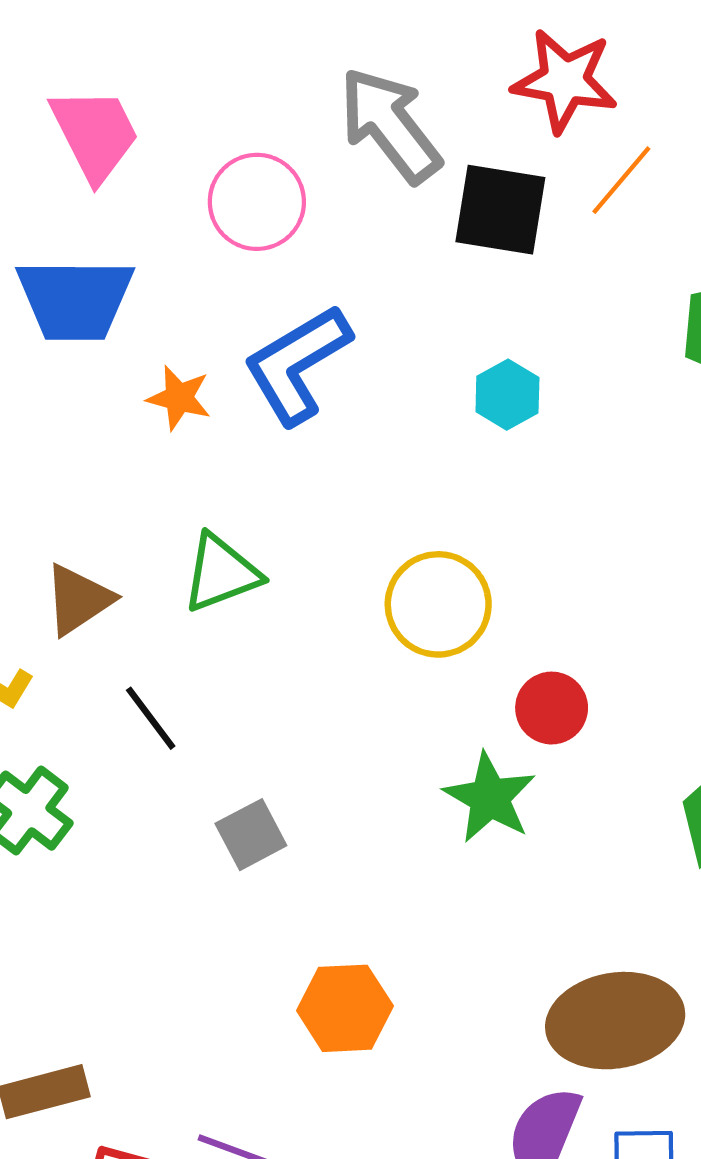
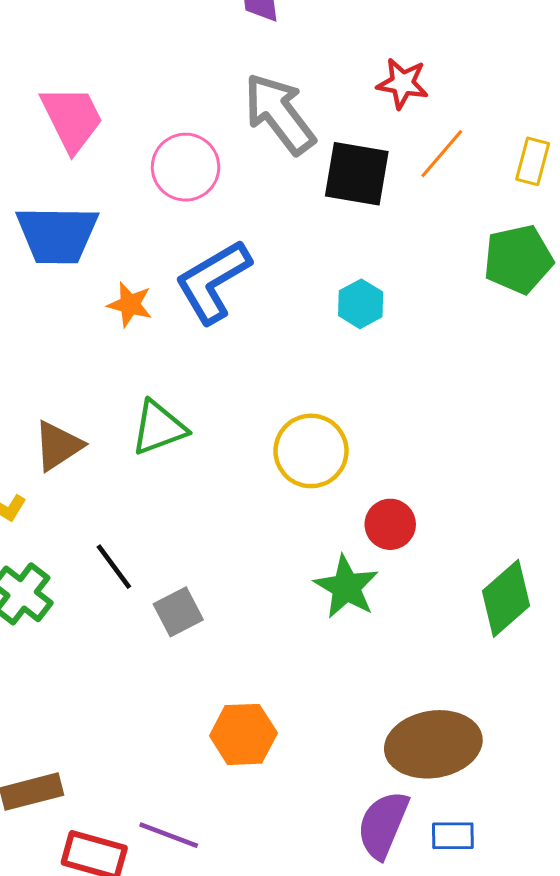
red star: (565, 81) -> (403, 83), size x0.7
black line: (151, 718) -> (114, 567), moved

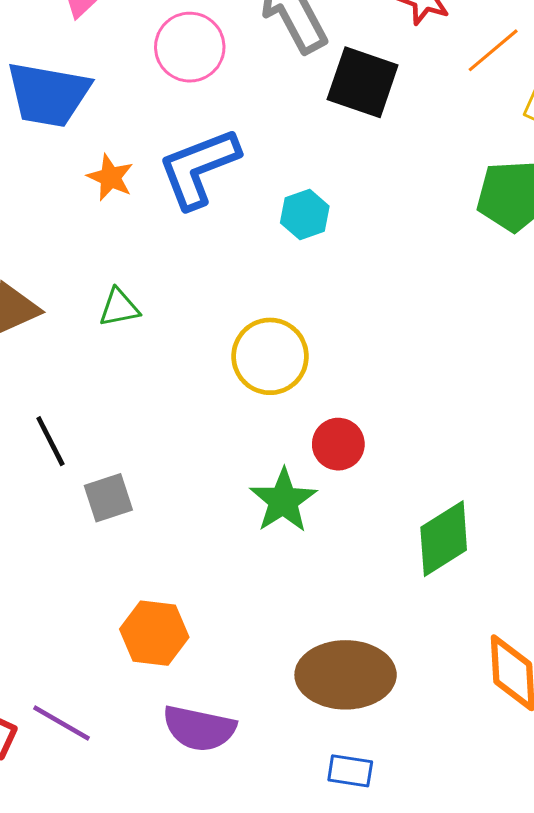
orange line: (442, 154) -> (493, 50), moved
cyan hexagon: (361, 304) -> (305, 214), moved
green triangle: (159, 428) -> (119, 308), size x0.7
purple semicircle: (383, 825) -> (199, 728), moved, turned -110

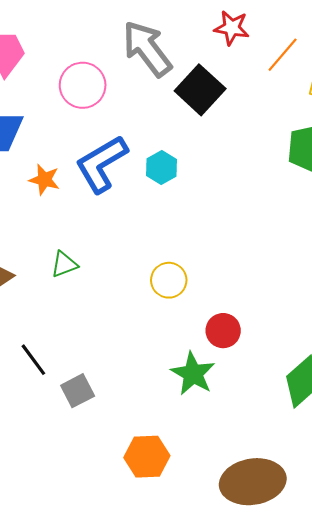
black square: (363, 82) -> (200, 90), turned 33
cyan hexagon: (305, 214) -> (161, 168), moved
yellow circle: (270, 356) -> (169, 280), size x0.7
orange hexagon: (154, 633) -> (147, 457), moved

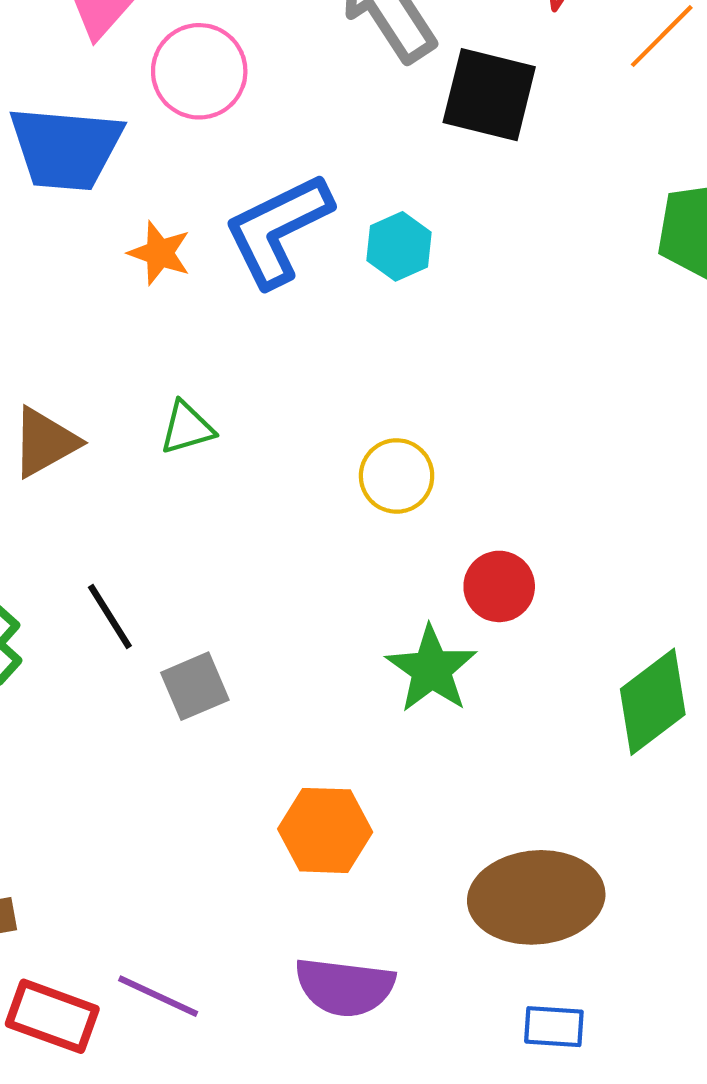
pink circle: (83, 85) -> (199, 71), moved
black square: (200, 90) -> (489, 95), turned -33

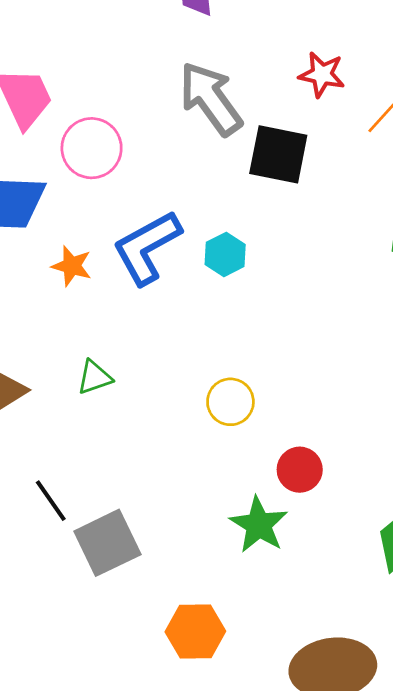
gray square: (195, 686) -> (107, 543), size x1.5

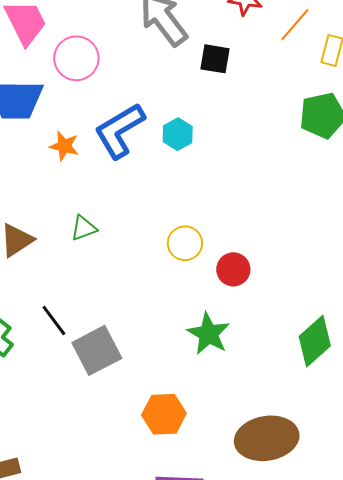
black square: (278, 154) -> (215, 59), size x0.7
red circle: (300, 470) -> (233, 269), moved

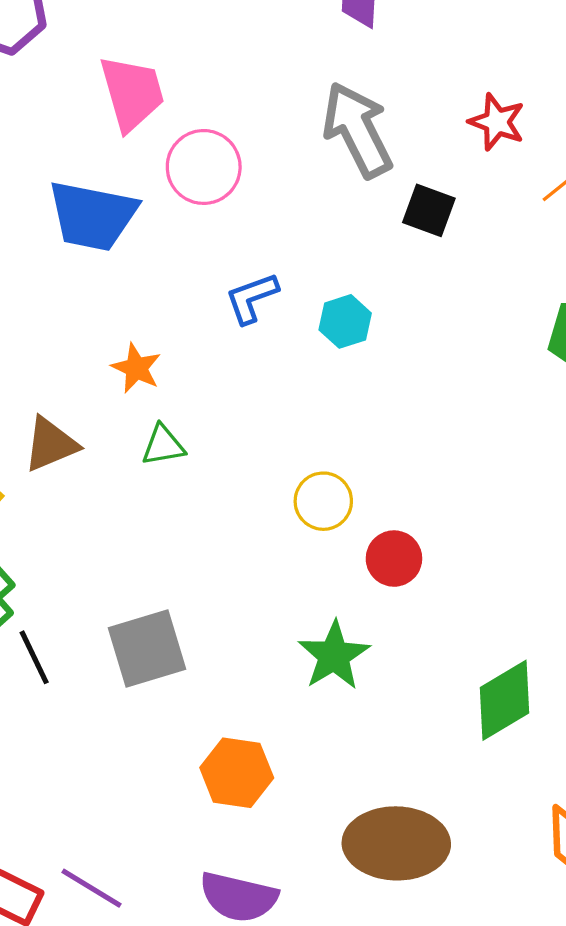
blue L-shape: (120, 131) -> (252, 298), size x0.6
orange star: (64, 146) -> (136, 368), moved
black line: (54, 320) -> (34, 657), moved

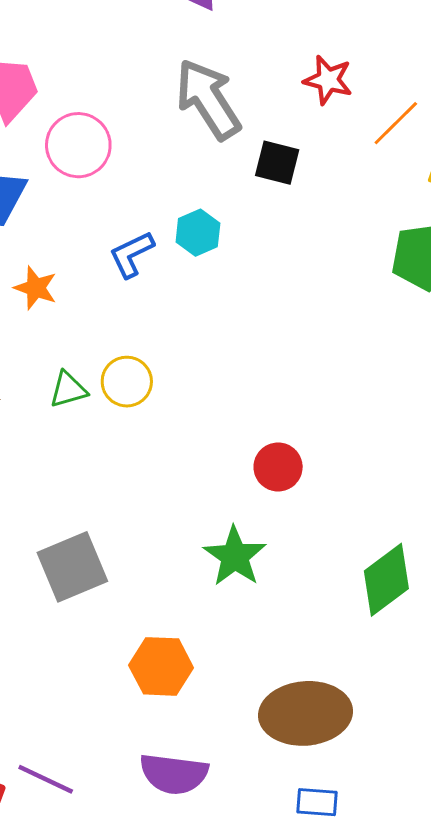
cyan hexagon: (345, 321) -> (198, 233), moved
orange star: (136, 368) -> (36, 288), moved
yellow circle: (323, 501) -> (127, 382), moved

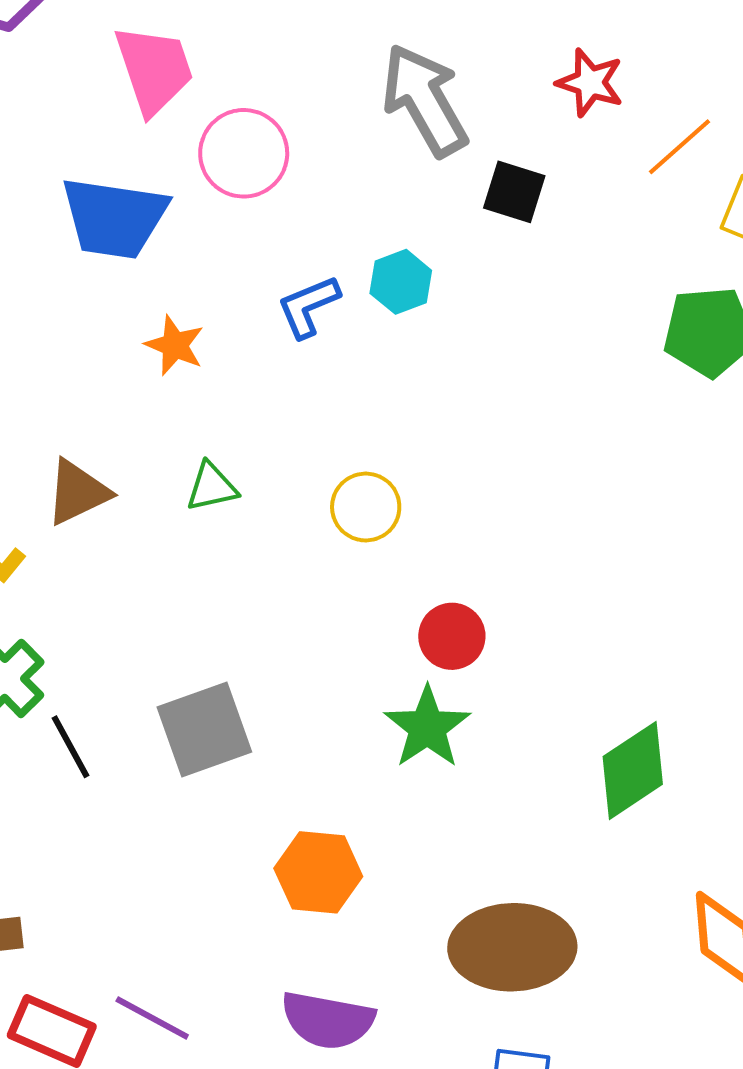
yellow circle: (127, 382) -> (366, 507), moved
red circle: (278, 467) -> (452, 636), moved

